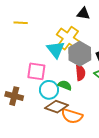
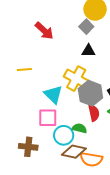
cyan triangle: (56, 50) -> (53, 94), moved

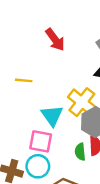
green semicircle: (79, 128) -> (80, 152), moved, turned -120
cyan circle: (64, 135) -> (38, 166), moved

